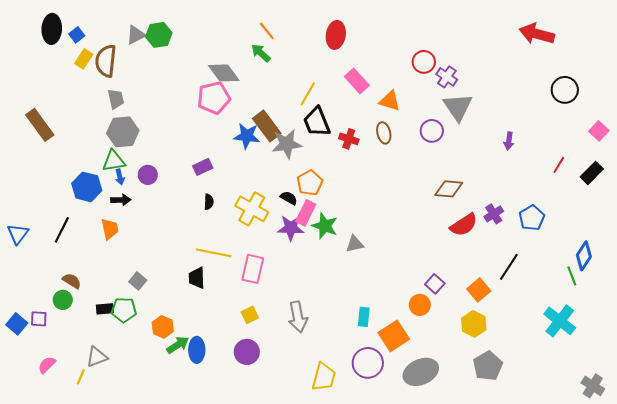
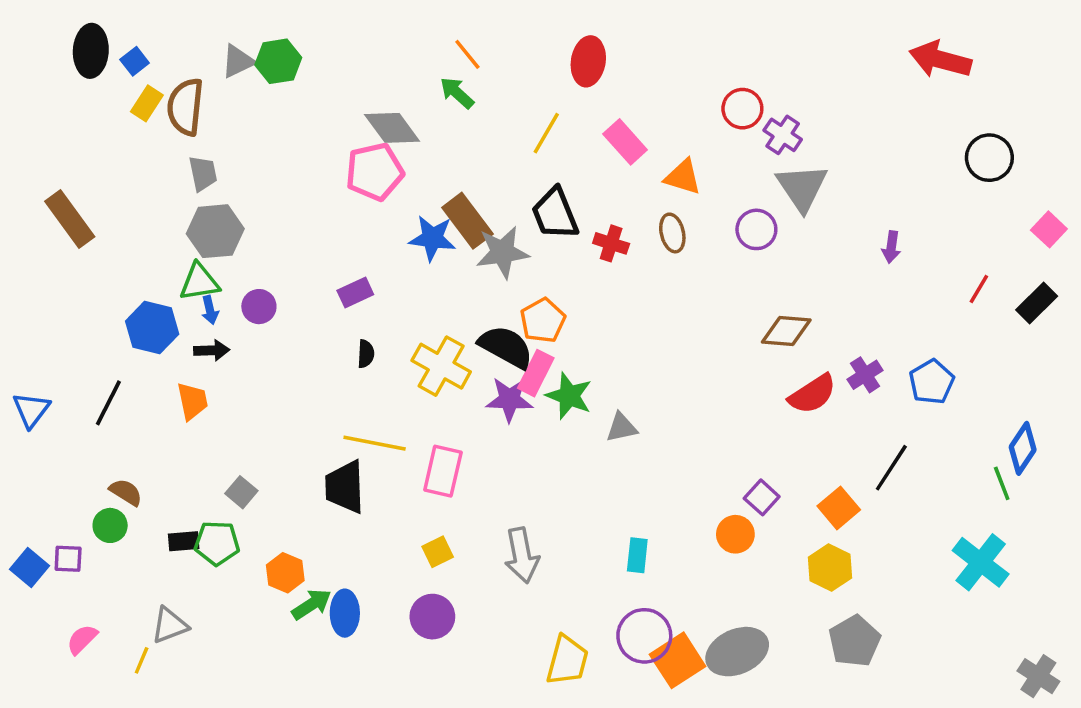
yellow line: (308, 94) -> (546, 133), moved
black semicircle: (289, 198) -> (506, 347), size x1.8
black trapezoid: (197, 278) -> (345, 487), size x1.4
orange square: (394, 336) -> (678, 660), moved

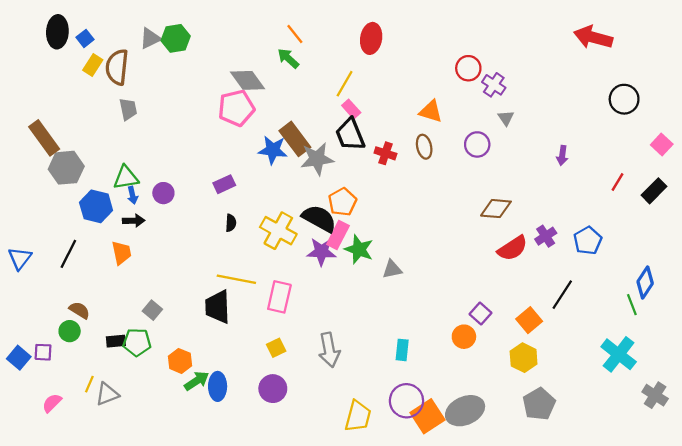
pink rectangle: (625, 142) -> (351, 109), moved, size x0.7
gray triangle: (802, 187) -> (506, 118), size x0.5
gray hexagon: (215, 231) -> (66, 168), moved
yellow line: (142, 660) -> (89, 384), moved
gray cross: (1038, 676) -> (655, 395), moved

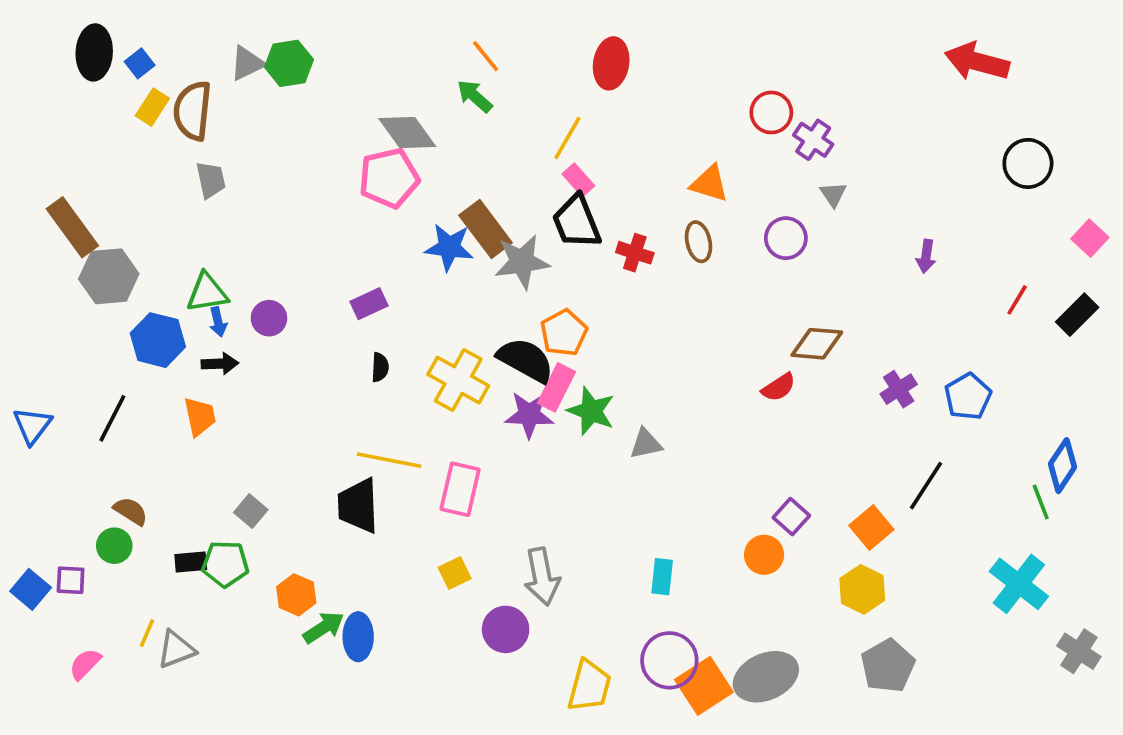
red semicircle: (513, 248) -> (779, 387), moved, size x0.7
purple circle: (273, 389) -> (506, 629), moved

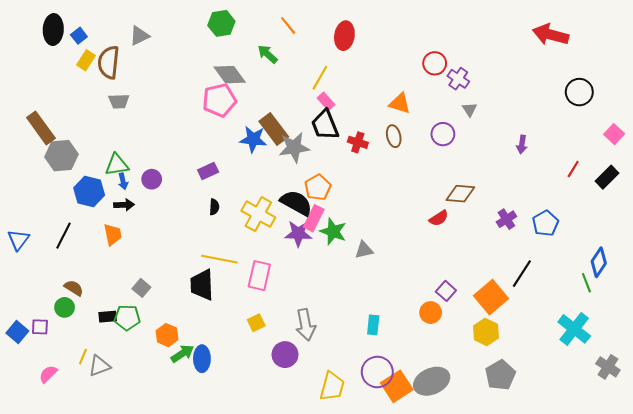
orange line: (486, 56) -> (288, 25), moved
green hexagon: (289, 63) -> (221, 23), moved
gray trapezoid: (211, 180) -> (119, 101), turned 100
orange square: (871, 527) -> (491, 297), size x1.4

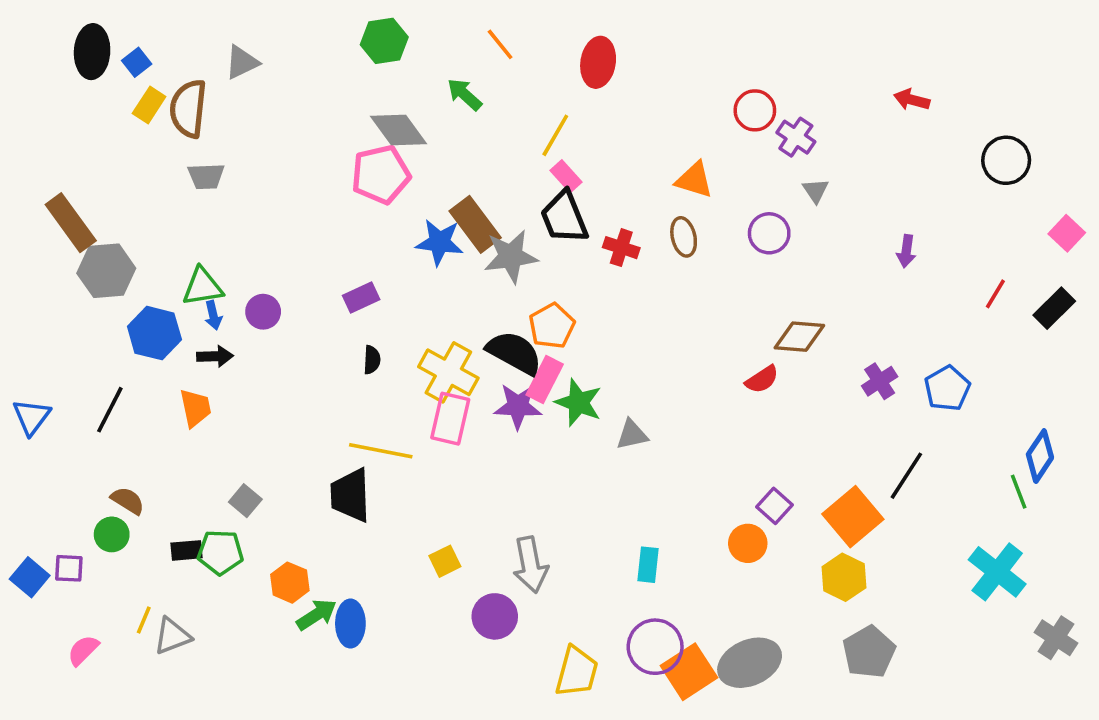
red arrow: (551, 35) -> (912, 100), moved, size x0.6
pink rectangle: (259, 276) -> (450, 419), moved

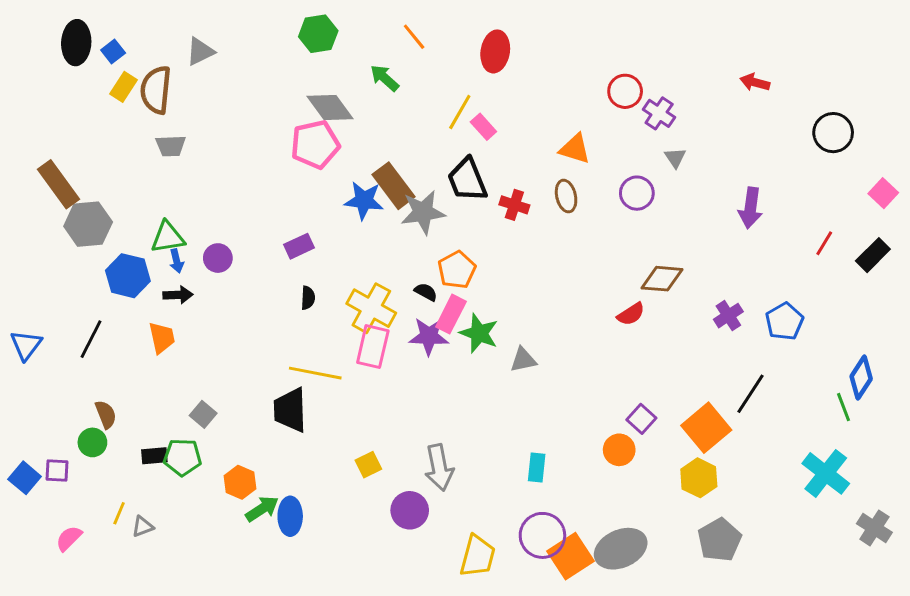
pink rectangle: (566, 176) -> (483, 127), moved
purple arrow: (906, 251) -> (750, 208), size x1.5
black semicircle: (514, 353) -> (426, 292), size x0.5
brown semicircle: (128, 501) -> (106, 414), turned 36
gray triangle: (172, 636) -> (143, 527), size x0.7

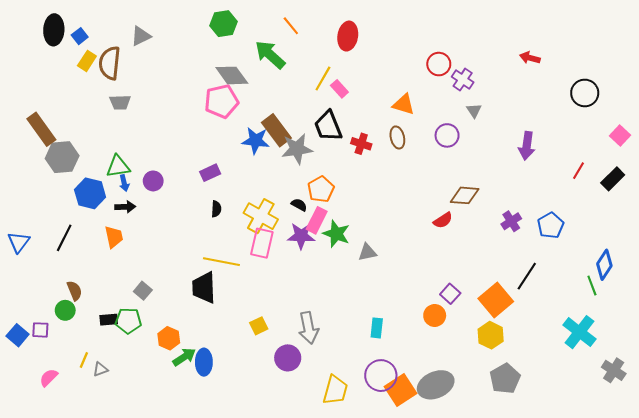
green arrow: (385, 78) -> (270, 55), size x1.5

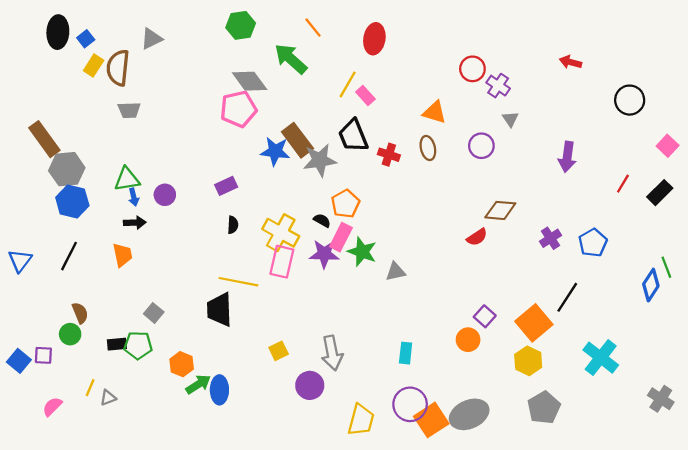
blue hexagon: (90, 193) -> (72, 201), moved
green line: (592, 285) -> (666, 267), moved
cyan cross: (580, 332) -> (601, 358), moved

